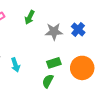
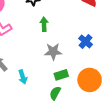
green arrow: (30, 17) -> (44, 24), moved, turned 152
gray star: (54, 31) -> (53, 52), moved

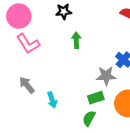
gray star: (53, 52) -> (106, 76), moved

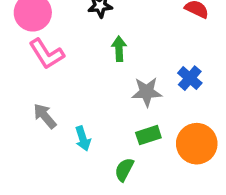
gray star: (106, 76) -> (147, 92), moved
green semicircle: (89, 118) -> (124, 170), moved

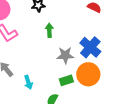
blue cross: (190, 78) -> (90, 47), size x1.5
orange circle: (197, 144) -> (88, 74), moved

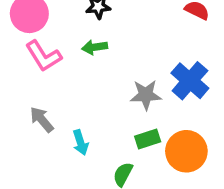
green arrow: (49, 30) -> (95, 47), moved, turned -96
orange circle: (88, 74) -> (186, 151), moved

